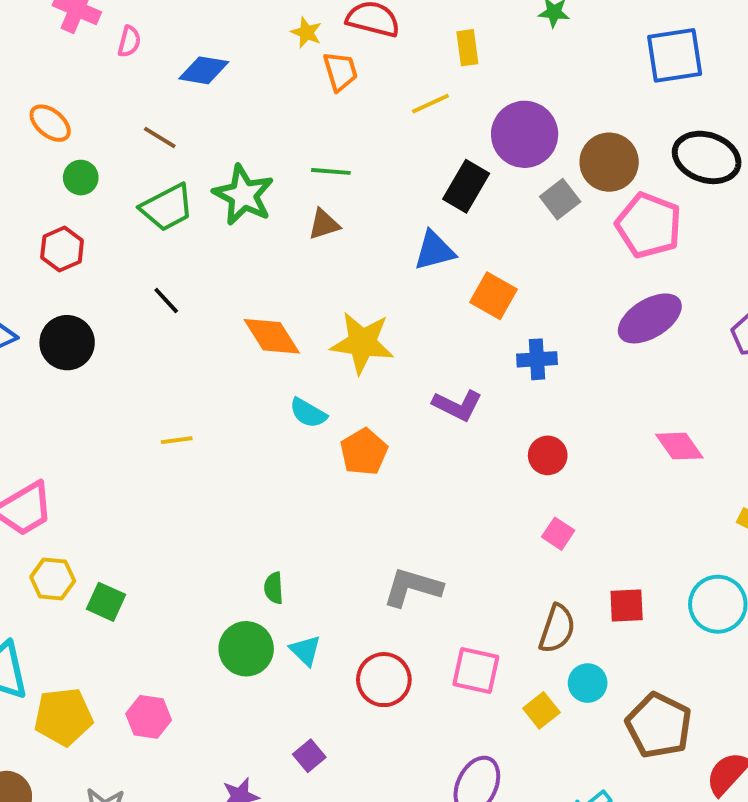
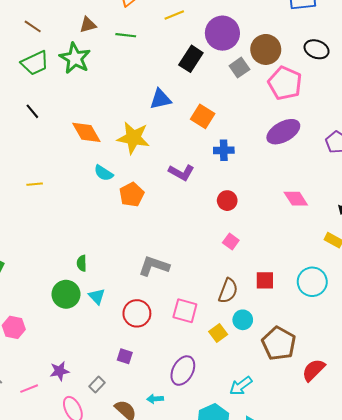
black ellipse: (707, 157) -> (317, 49), size x0.7
green line: (331, 171) -> (126, 35), moved
brown triangle: (324, 224) -> (88, 25), moved
blue triangle: (434, 251) -> (160, 99), moved
purple square: (309, 756) -> (125, 356), moved, turned -35

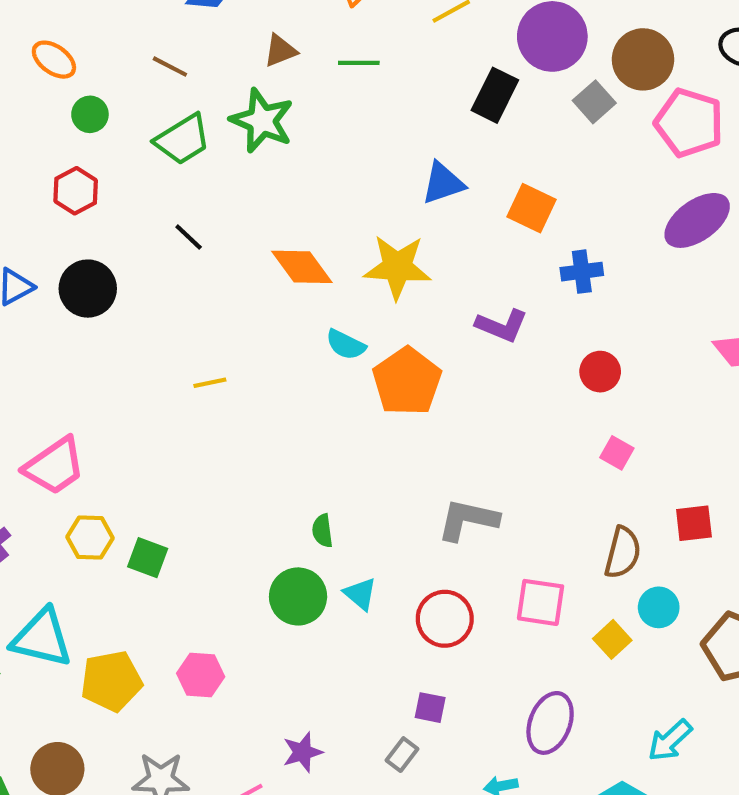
orange pentagon: (132, 195) -> (407, 381), size x1.4
gray rectangle: (97, 385) -> (402, 755), moved

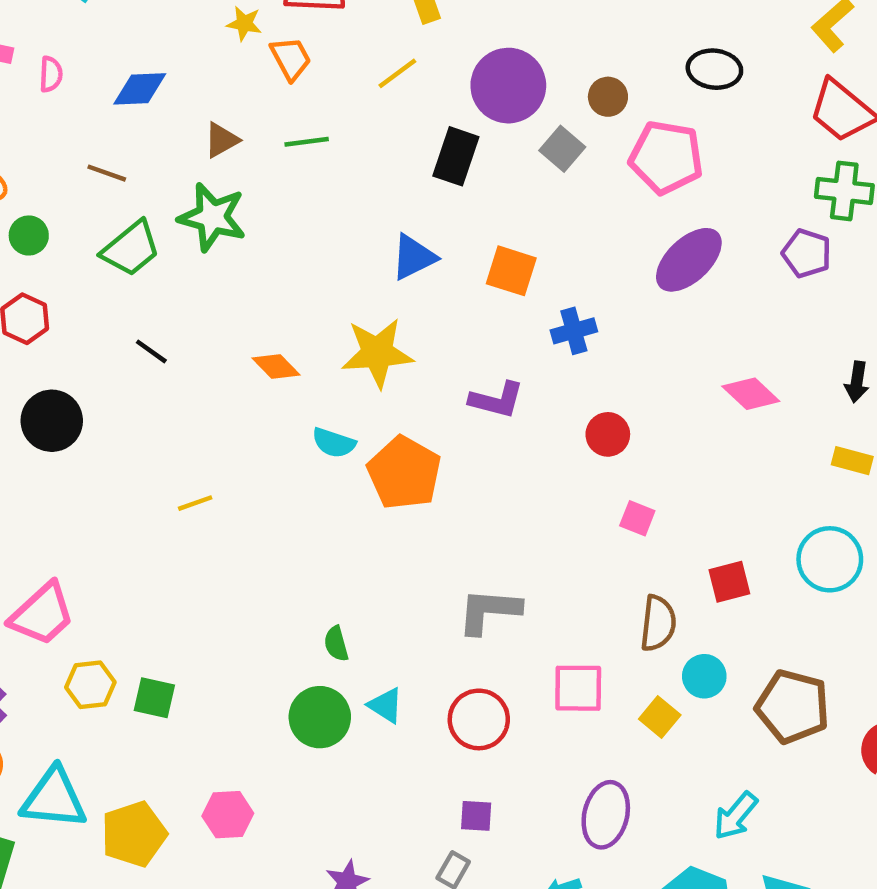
brown circle: (643, 59) -> (608, 97), size x0.6
orange diamond: (302, 267) -> (276, 367), size x0.7

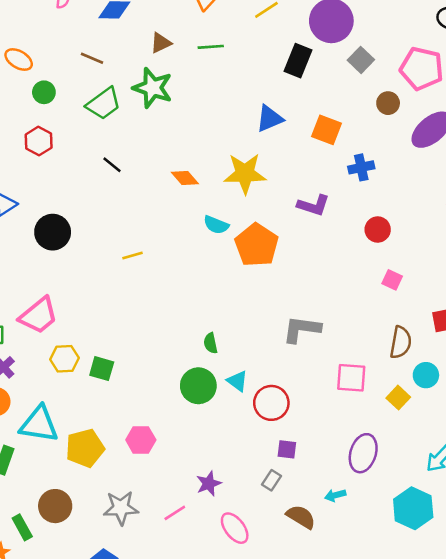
brown circle: (608, 97) -> (388, 103), moved
black circle: (52, 421) -> (53, 232), moved
red circle: (479, 719) -> (271, 403), moved

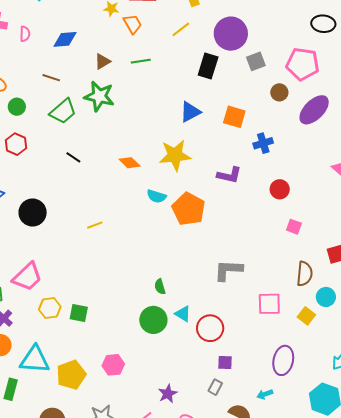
gray square: (361, 60) -> (256, 61), turned 30

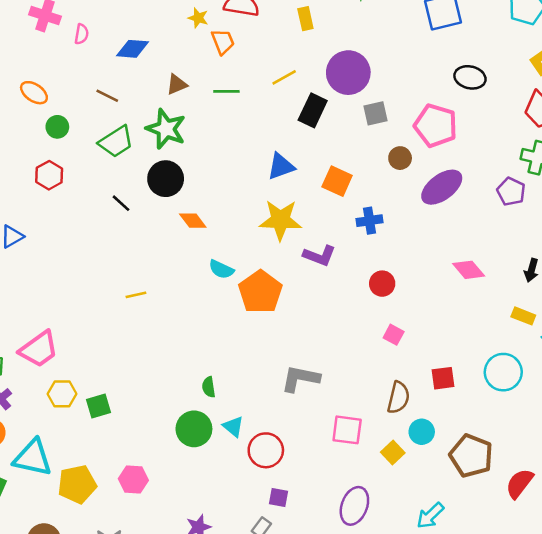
yellow line: (181, 29) -> (284, 77), moved
yellow star: (175, 155) -> (280, 220), moved
black circle: (33, 212) -> (166, 179), moved
green square: (79, 313) -> (99, 406), turned -36

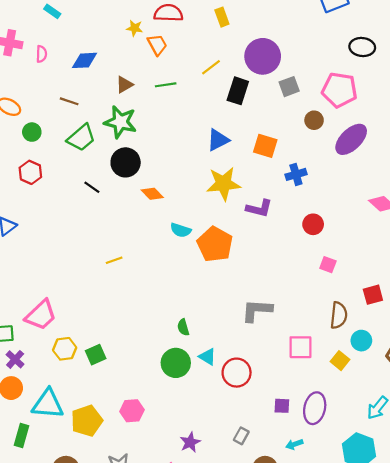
purple square: (279, 498) -> (282, 406), moved

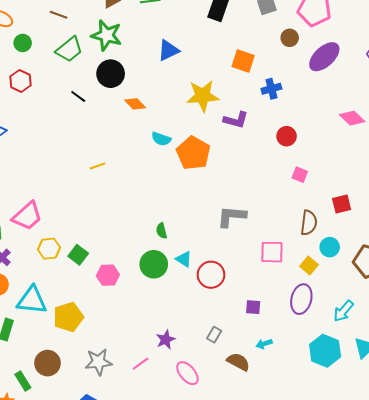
blue triangle: (218, 140) -> (168, 50), moved
green square: (96, 355) -> (78, 255), turned -30
purple ellipse: (315, 408) -> (301, 299), moved
pink hexagon: (132, 411) -> (108, 275), moved

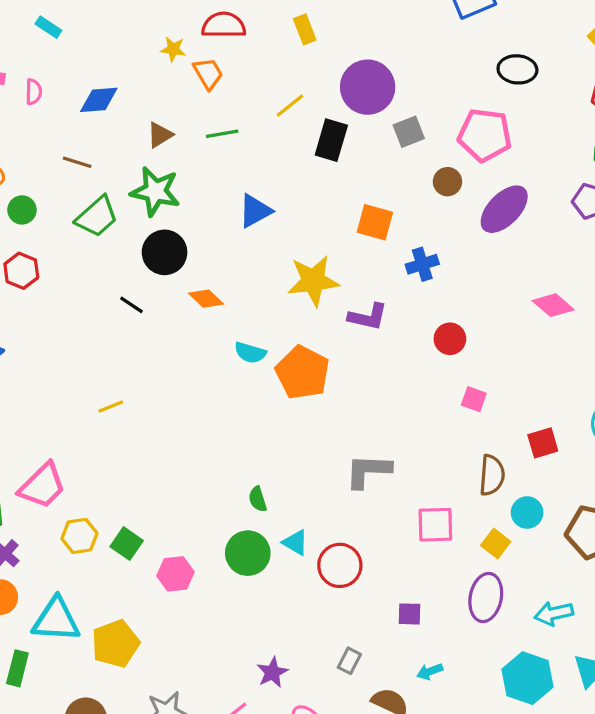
black line: (78, 96) -> (131, 305), moved
yellow line: (98, 166) -> (111, 406), moved
cyan arrow: (343, 311) -> (554, 613), turned 40

